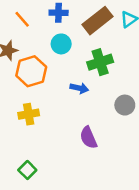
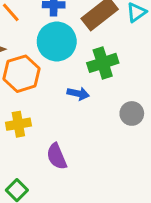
cyan circle: (61, 44) -> (57, 41), size x1.6
purple semicircle: (88, 138) -> (57, 156), moved

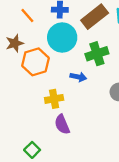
yellow cross: (18, 124) -> (54, 99), moved

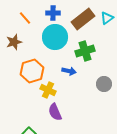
orange hexagon: (36, 62) -> (32, 71), moved
yellow cross: (54, 99) -> (48, 90), turned 35

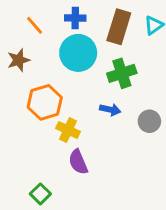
brown rectangle: (83, 19) -> (119, 27), turned -35
blue arrow: (69, 71) -> (110, 110), moved

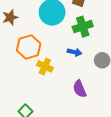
purple semicircle: (78, 162) -> (80, 89), moved

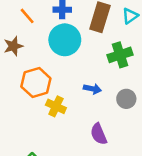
green cross: (83, 27) -> (120, 55), moved

